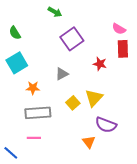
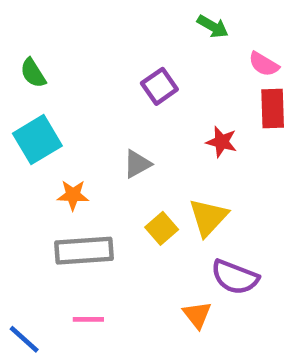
green arrow: (55, 12) -> (213, 26), moved
purple square: (72, 39) -> (159, 86), size x0.7
pink line: (34, 138) -> (88, 319), moved

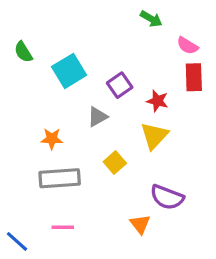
purple square: (159, 86) -> (120, 85), moved
cyan square: (37, 140) -> (69, 71), moved
yellow triangle: (208, 217) -> (154, 136), moved

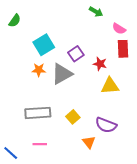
green semicircle: (23, 52) -> (15, 21), moved, turned -112
gray triangle: (98, 117) -> (62, 74), size x1.6
yellow triangle: (154, 136) -> (110, 86), moved, turned 42
orange star: (52, 139) -> (39, 70), moved
yellow square: (115, 162) -> (73, 117), moved

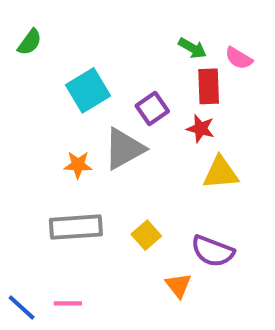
green arrow: (96, 12) -> (192, 48), moved
red rectangle: (123, 49) -> (209, 86), moved
orange star: (39, 70) -> (78, 165), moved
pink line: (40, 144) -> (68, 303), moved

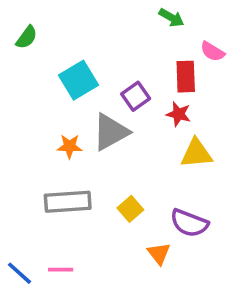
green arrow: (192, 48) -> (171, 18), moved

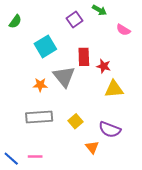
red rectangle: (186, 77) -> (84, 57), moved
purple square: (136, 96) -> (74, 19), moved
gray triangle: (111, 132) -> (64, 77), turned -40

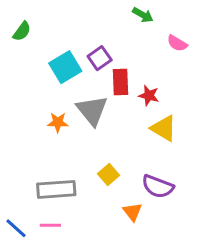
purple square: (74, 19) -> (100, 58), moved
yellow triangle: (114, 89) -> (164, 128), turned 36
gray rectangle: (39, 117) -> (56, 189), moved

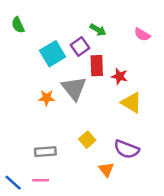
green arrow: (143, 15) -> (98, 30), moved
green semicircle: (22, 31) -> (18, 25), turned 119
gray rectangle: (56, 189) -> (45, 152), size x0.7

